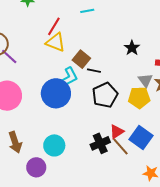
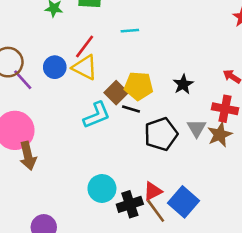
blue circle: (56, 93) -> (55, 67), moved, size x0.6
black pentagon: (105, 95) -> (161, 134), moved
yellow pentagon: (139, 98) -> (139, 86), moved
brown arrow: (15, 142) -> (28, 156), moved
cyan circle: (54, 145) -> (102, 188), moved

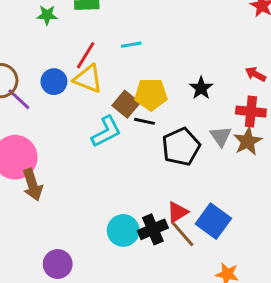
cyan line: (130, 31) -> (131, 45), moved
cyan circle: (102, 188) -> (123, 230), moved

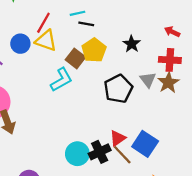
yellow pentagon: (151, 94) -> (94, 50), turned -30
black line: (144, 121) -> (86, 24), moved

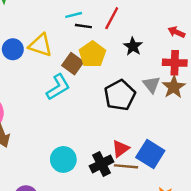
red line: (43, 23) -> (112, 18), moved
cyan circle: (77, 154) -> (63, 159), moved
brown line: (122, 155) -> (126, 166), turned -40

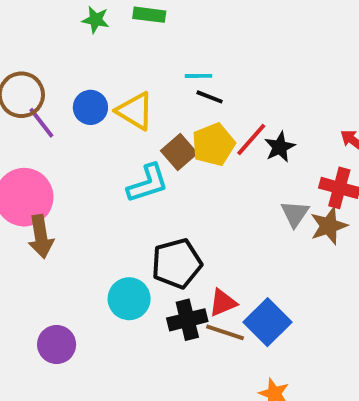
red line: (112, 18) -> (251, 139), moved
black pentagon: (120, 95) -> (177, 264), moved

